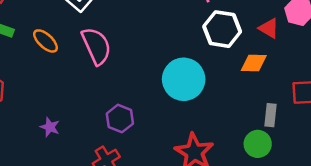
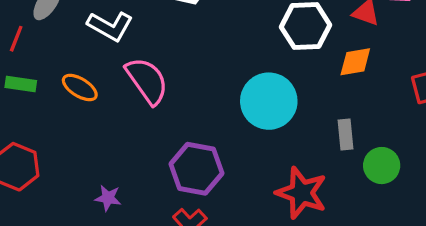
gray rectangle: (270, 115) -> (345, 134), moved
purple hexagon: (120, 119) -> (196, 169), size x1.4

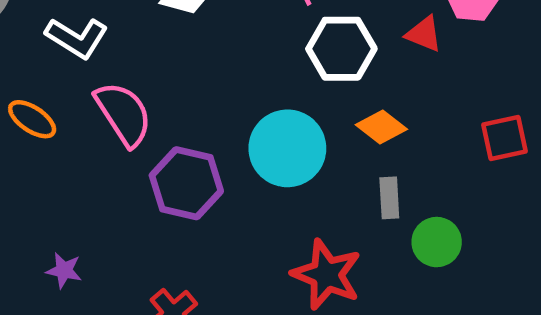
orange diamond: (355, 62) -> (381, 127), moved, turned 45
purple hexagon: (196, 169) -> (186, 183), moved

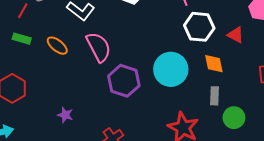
red triangle: (424, 34) -> (236, 35), moved
orange diamond: (381, 127) -> (214, 64), turned 35

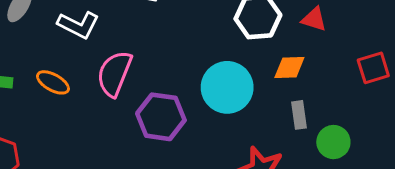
pink semicircle: (99, 47) -> (114, 73), turned -120
orange diamond: (214, 64) -> (289, 67), turned -70

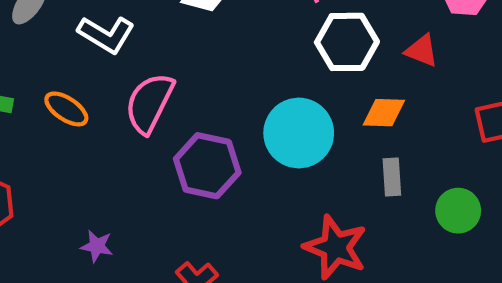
green circle: (333, 142) -> (458, 211), moved

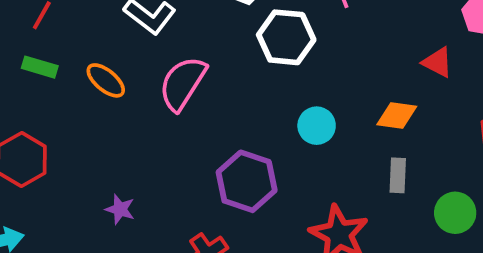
white hexagon: (347, 42) -> (286, 37), moved
cyan circle: (299, 133) -> (317, 126), size x0.6
purple hexagon: (207, 166) -> (247, 181), moved

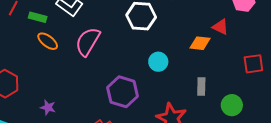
green rectangle: (40, 67) -> (38, 17), moved
orange diamond: (397, 115) -> (200, 43), moved
purple star: (120, 209) -> (48, 107), moved

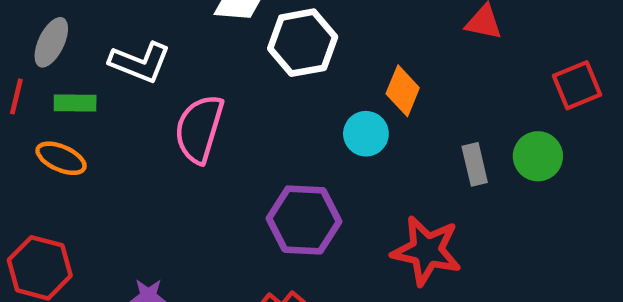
orange ellipse: (48, 41) -> (61, 158), moved
orange diamond: (200, 43) -> (403, 91), moved, turned -60
green circle: (232, 105) -> (538, 156), moved

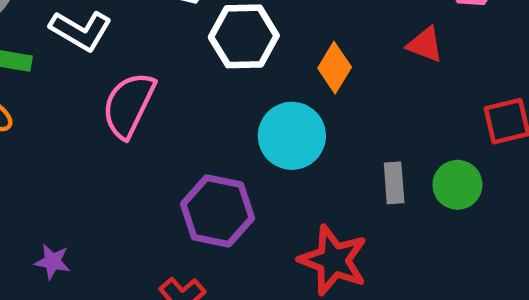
orange diamond: (403, 91) -> (335, 68), moved
cyan circle: (366, 134) -> (292, 136), size x1.5

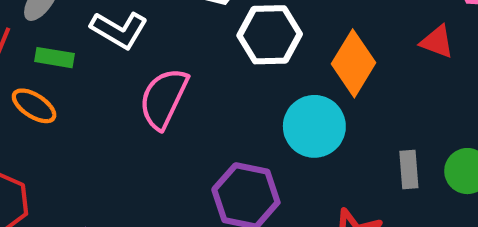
orange diamond: (335, 68) -> (354, 63), size x1.4

